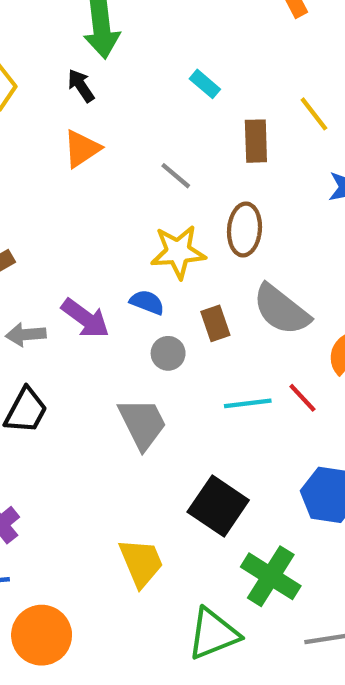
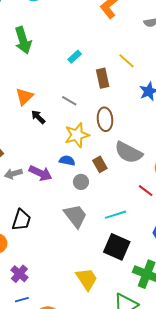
cyan rectangle: (205, 84) -> (75, 57), turned -72
black arrow: (81, 86) -> (38, 117), moved
gray arrow: (26, 335) -> (13, 174), moved
cyan line: (248, 403) -> (116, 215), moved

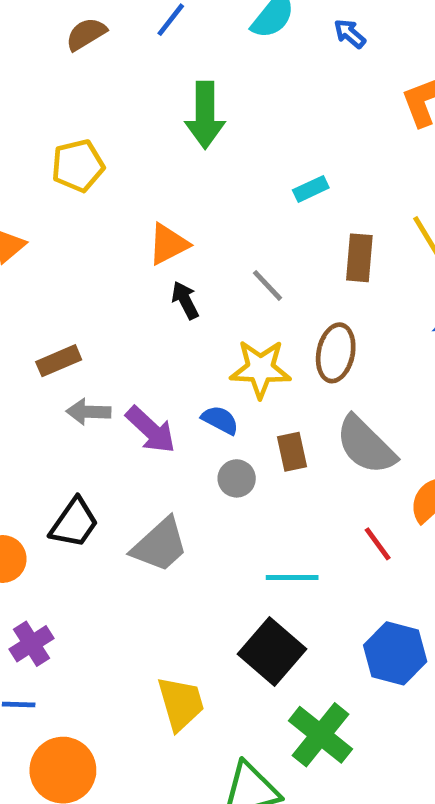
gray trapezoid: (75, 216) -> (160, 545), moved, turned 68

